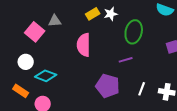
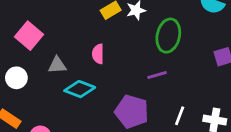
gray triangle: (55, 21) -> (57, 65), moved
pink semicircle: (84, 45) -> (98, 54), size x0.6
cyan diamond: (46, 76) -> (80, 89), moved

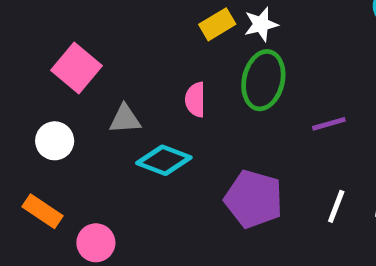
green ellipse: (168, 36) -> (263, 80), moved
purple line: (157, 75) -> (329, 124), moved

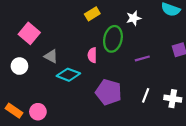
white star: (261, 24) -> (134, 18), moved
pink semicircle: (195, 100) -> (92, 55), moved
gray triangle: (125, 119) -> (51, 56), turned 32
orange rectangle: (42, 211) -> (14, 111), moved

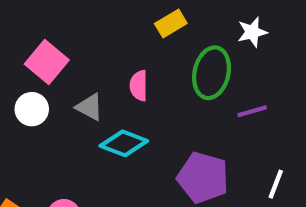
pink semicircle: (92, 55) -> (139, 86), moved
purple line: (142, 58) -> (252, 111), moved
white circle: (19, 66) -> (32, 109), moved

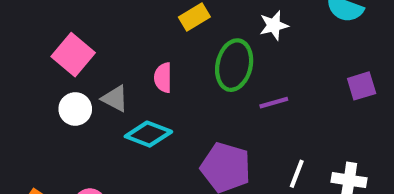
white circle: (32, 109) -> (75, 109), moved

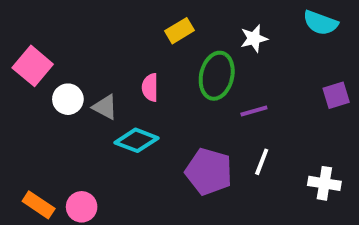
pink square: (73, 55) -> (33, 66), moved
white circle: (75, 109) -> (68, 99), moved
white line: (297, 174) -> (262, 162), moved

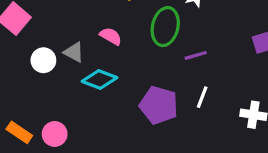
pink semicircle: (150, 87) -> (111, 36), turned 120
white circle: (68, 99) -> (43, 60), moved

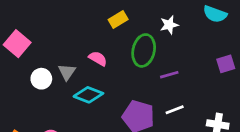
gray triangle: (74, 52) -> (67, 72), turned 36
white line: (202, 97) -> (175, 110), turned 48

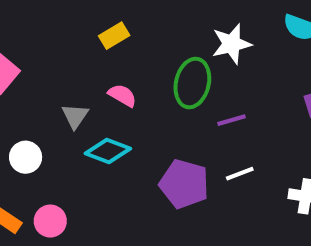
yellow rectangle: (118, 19) -> (114, 36), moved
white star: (169, 25) -> (232, 44), size x1.4
white circle: (41, 79) -> (26, 157), moved

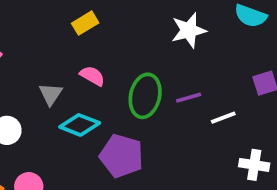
green ellipse: (192, 83) -> (145, 96), moved
white line: (240, 174) -> (223, 118), moved
purple pentagon: (184, 184) -> (121, 156), moved

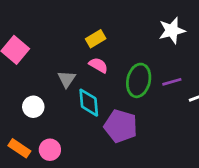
yellow rectangle: (85, 23) -> (96, 39), moved
cyan diamond: (80, 125) -> (89, 103), turned 64

